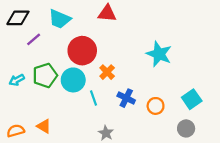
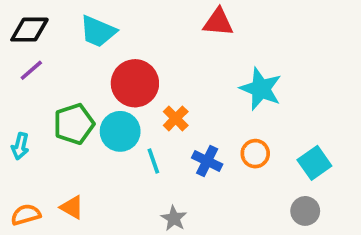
red triangle: (107, 13) -> (218, 22), moved
purple line: (34, 39) -> (31, 70), moved
cyan arrow: (17, 80) -> (20, 146), moved, turned -49
orange circle: (156, 106) -> (255, 154), moved

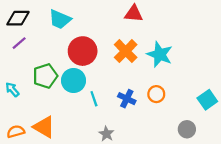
orange cross: (176, 118) -> (126, 51), moved, size x1.5
cyan arrow: (20, 146) -> (12, 90), turned 126
cyan square: (314, 163) -> (207, 100), moved
orange triangle: (72, 207) -> (44, 127), size x1.5

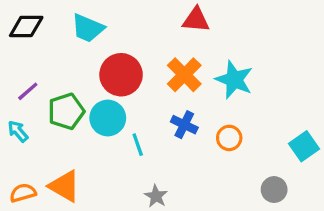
purple line: (19, 43) -> (28, 91), moved
blue cross: (127, 99) -> (184, 125), moved

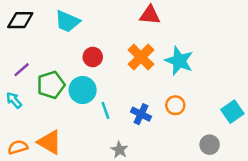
red circle: (121, 75) -> (93, 57), size x0.6
blue cross: (184, 125) -> (141, 114), moved

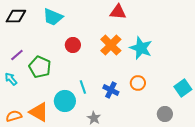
green pentagon: (51, 85) -> (40, 67), turned -30
cyan circle: (83, 90) -> (65, 101), moved

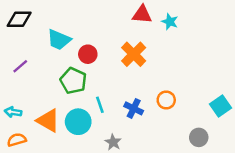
cyan trapezoid: (53, 17) -> (59, 40), moved
cyan star: (141, 48) -> (170, 22), moved, size x0.6
green pentagon: (40, 67) -> (73, 81), moved
cyan arrow: (11, 79) -> (13, 112), moved, turned -40
orange triangle: (39, 112) -> (48, 121), moved

